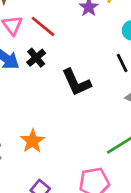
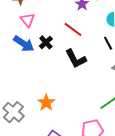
red line: (43, 26) -> (73, 29), moved

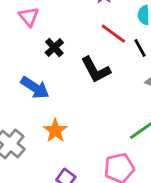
red line: (73, 29) -> (113, 34), moved
blue arrow: (24, 44) -> (35, 88), moved

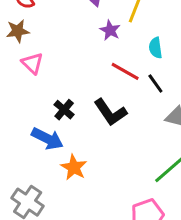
black cross: (54, 47) -> (64, 110), moved
orange star: (55, 131) -> (74, 167), moved

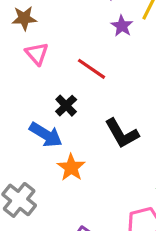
red line: (125, 71) -> (91, 69), moved
black L-shape: (110, 112) -> (122, 133), moved

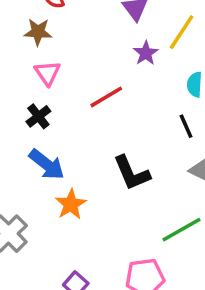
red line: (91, 69) -> (106, 97), turned -72
black cross: (66, 106) -> (38, 116), moved

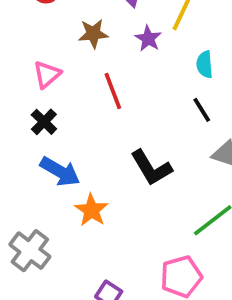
brown star: (38, 32) -> (93, 34), moved
pink triangle: (47, 73) -> (47, 74), turned 32
red line: (106, 97) -> (113, 91), turned -72

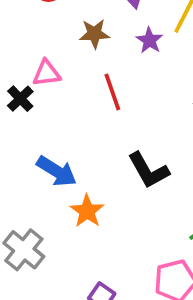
pink triangle: (47, 74) -> (46, 73), turned 32
black cross: (44, 122) -> (20, 99), moved

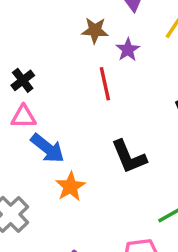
purple star: (149, 40) -> (128, 50), moved
pink triangle: (46, 73) -> (24, 117), moved

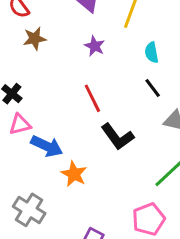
brown star: (95, 30) -> (35, 39), moved
red line: (105, 84) -> (92, 98), moved

